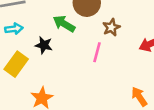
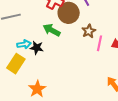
cyan arrow: (14, 29) -> (24, 44), moved
pink line: (97, 52) -> (99, 43), moved

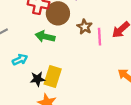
black star: (37, 48) -> (38, 79), moved
yellow rectangle: (16, 64) -> (53, 76), moved

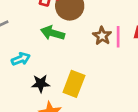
brown star: (85, 27) -> (102, 36), moved
yellow rectangle: (53, 76) -> (74, 84), moved

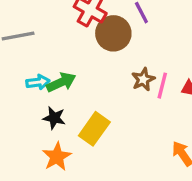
green arrow: (53, 33) -> (61, 82), moved, turned 125

